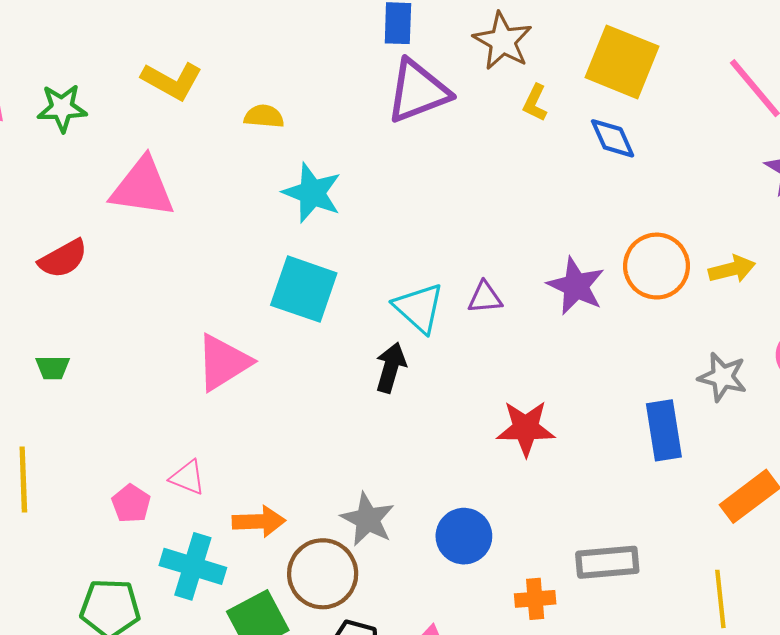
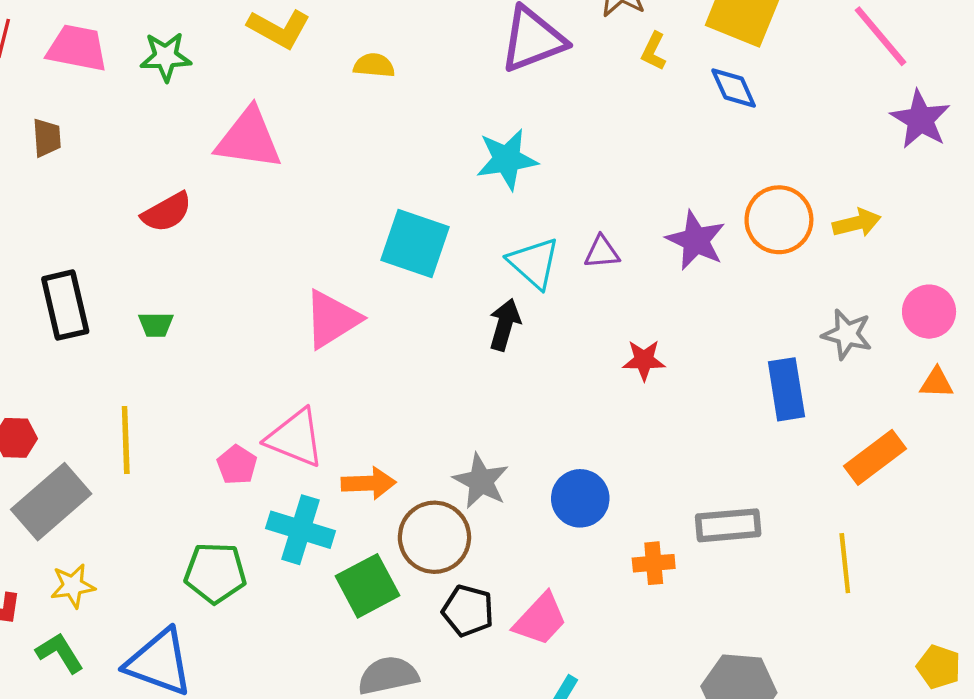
cyan star: (312, 193) -> (507, 159), moved, turned -30
red star: (526, 428) -> (644, 360), moved, size x0.7
pink triangle: (188, 477) -> (295, 438), size x1.6

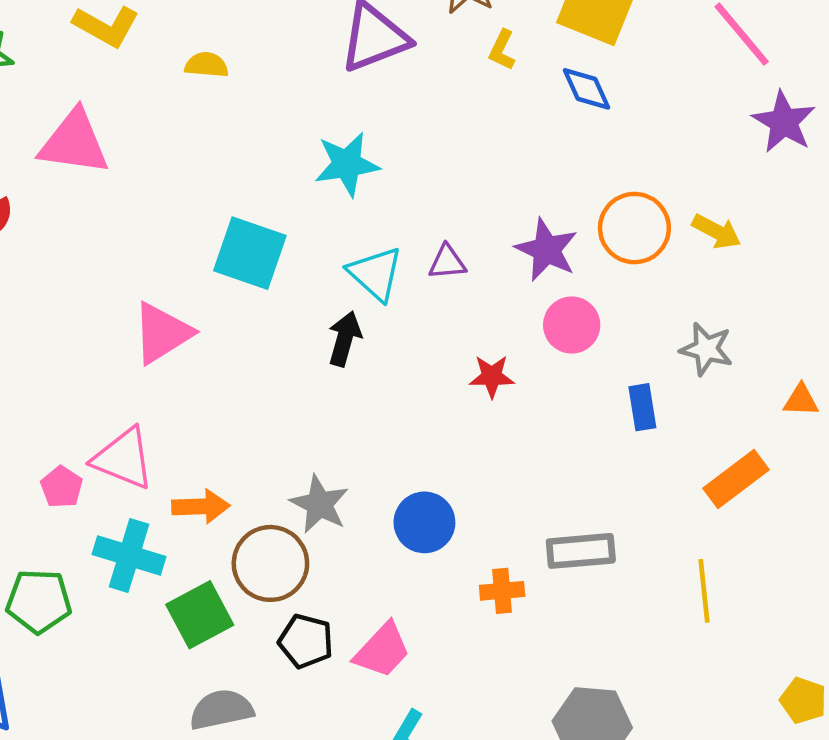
yellow arrow: (857, 223) -> (717, 231), turned 42
pink circle: (929, 312) -> (572, 325), moved
blue rectangle: (786, 389) -> (642, 407), size x0.7

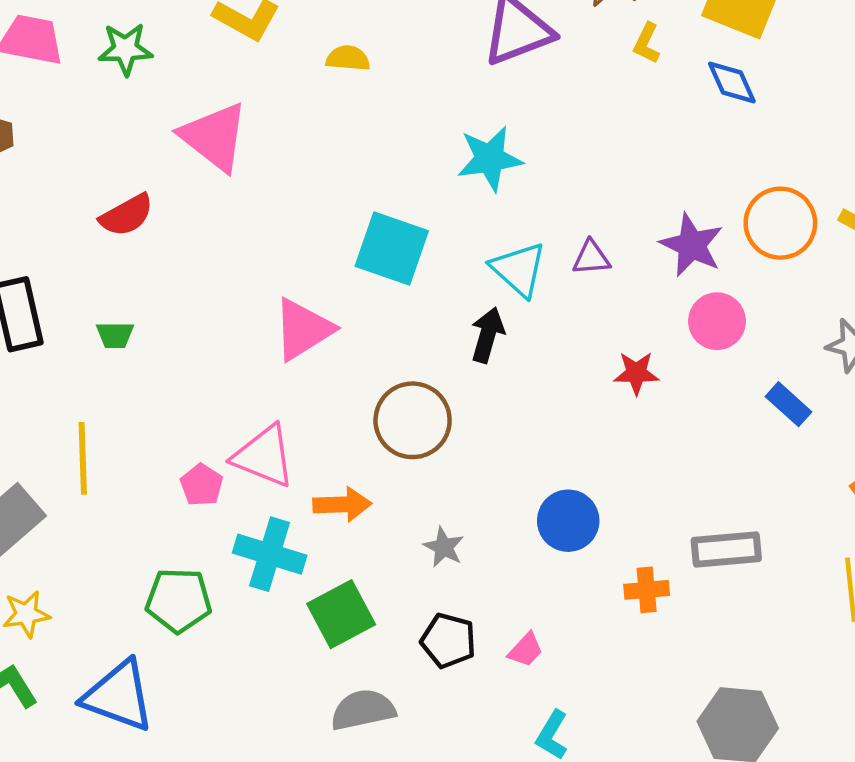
pink triangle: (74, 142) -> (214, 137), turned 30
blue rectangle: (642, 407) -> (788, 404), turned -39
gray star: (319, 504) -> (444, 547), moved, size x0.7
brown circle: (270, 563) -> (413, 420), moved
pink trapezoid: (382, 650) -> (526, 650), size x0.6

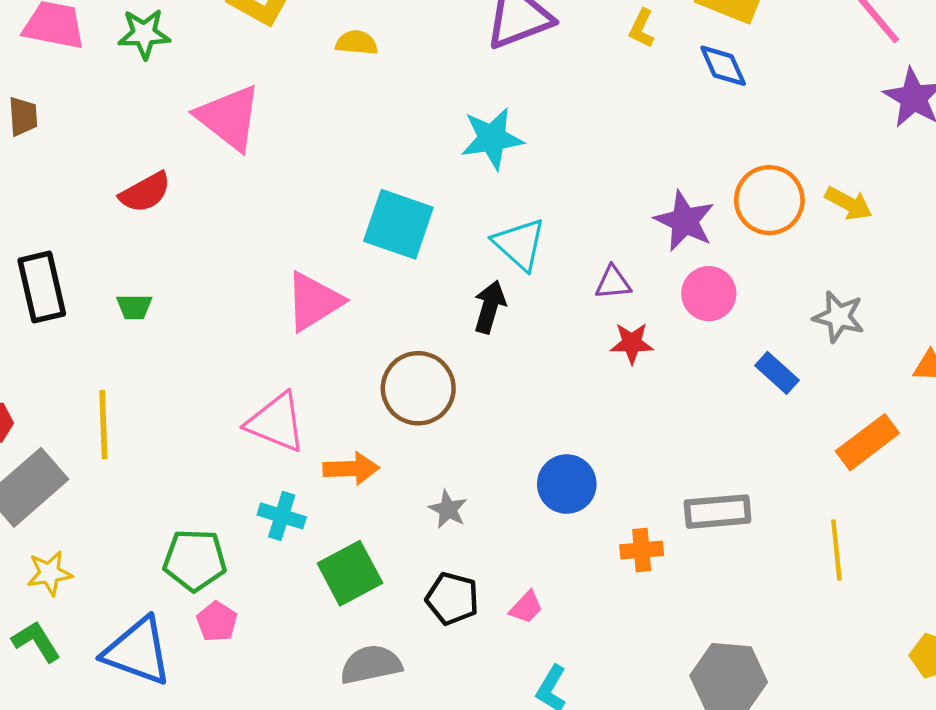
purple triangle: (591, 258) -> (613, 283), moved
pink pentagon: (202, 485) -> (217, 622), moved
cyan cross: (270, 554) -> (282, 516), size x0.7

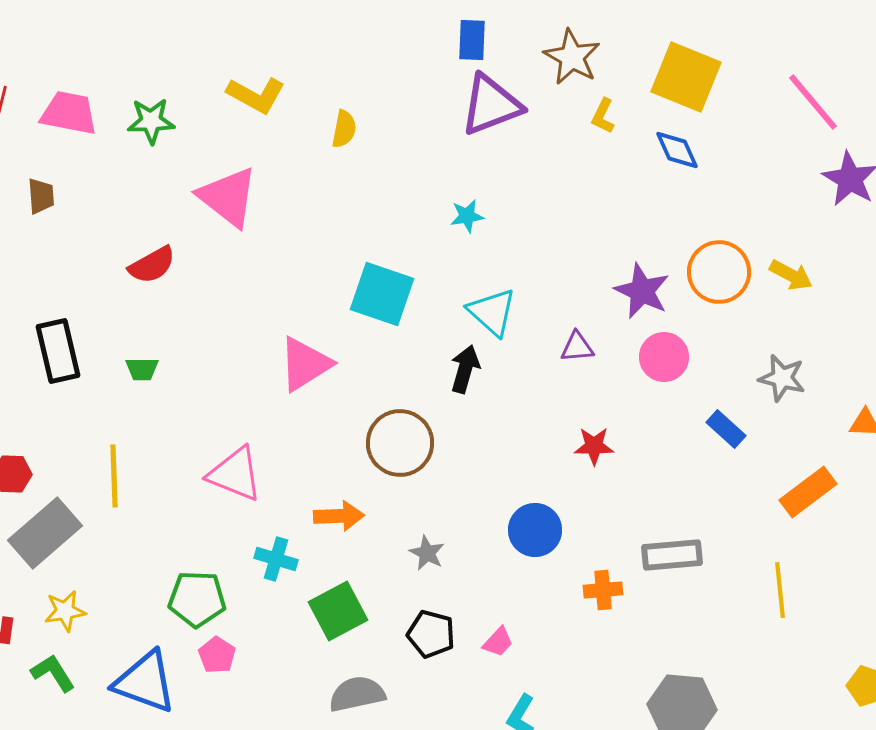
yellow semicircle: (357, 43) -> (344, 129), turned 96
cyan star: (492, 138) -> (467, 216), size x0.6
red star: (632, 343) -> (594, 446), moved
pink triangle: (276, 422) -> (235, 474), moved

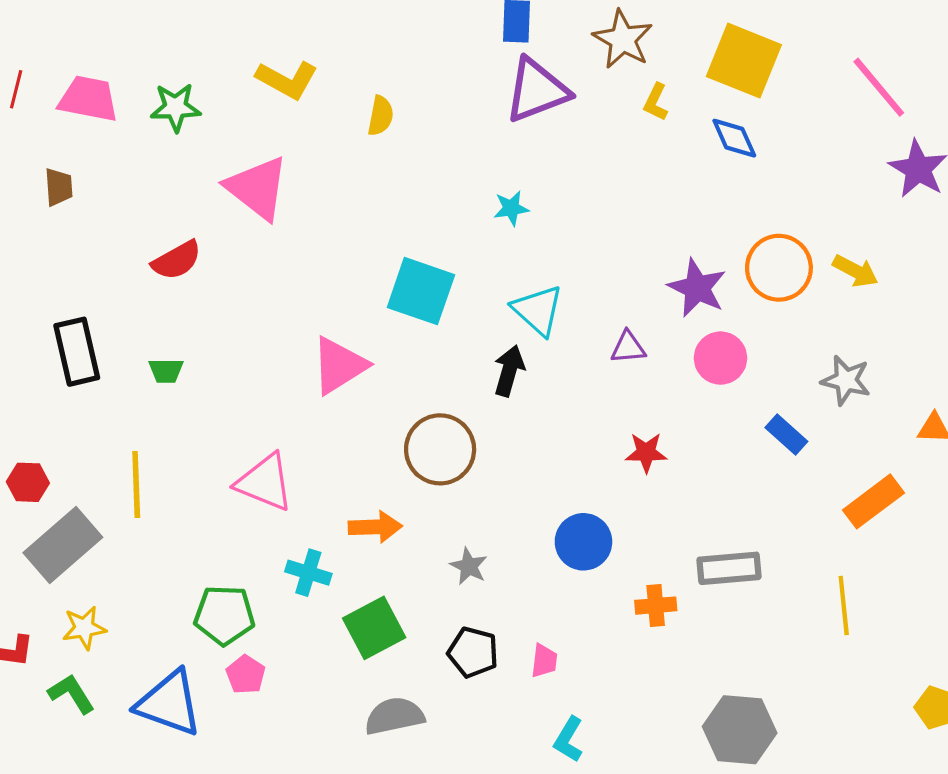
pink trapezoid: (498, 642) -> (544, 661), turned -36

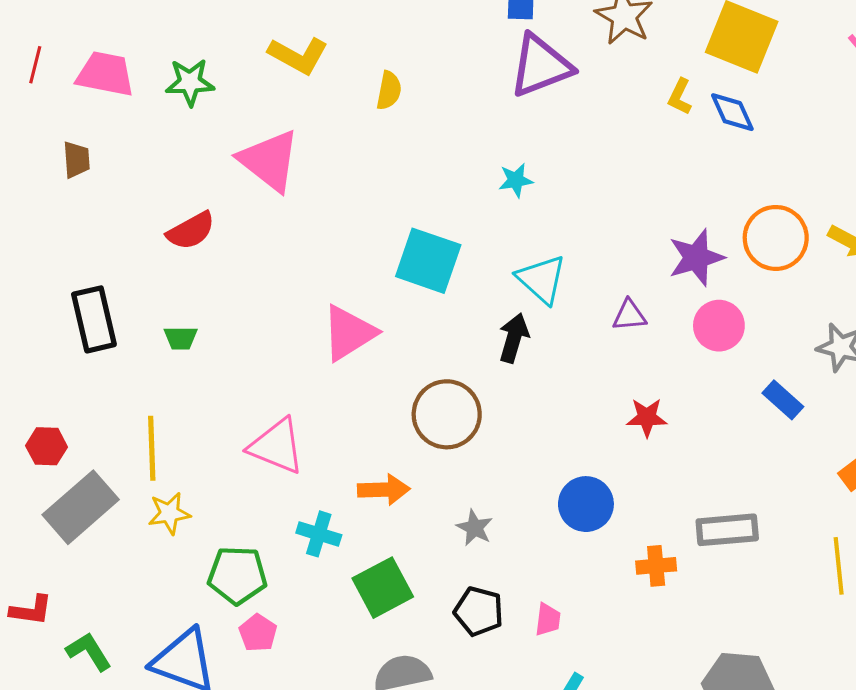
yellow L-shape: (656, 102) -> (680, 97), moved
purple star: (697, 288) -> (696, 258), turned 30
yellow star: (84, 628) -> (169, 513), moved

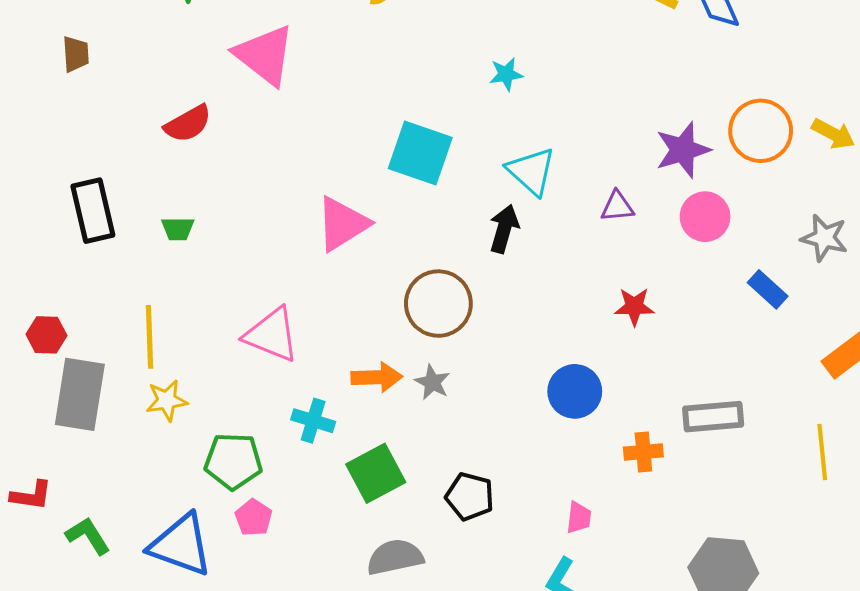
gray rectangle: (81, 507) -> (80, 394), turned -40
gray star: (475, 528) -> (432, 382), moved
pink trapezoid: (548, 620) -> (579, 518), moved

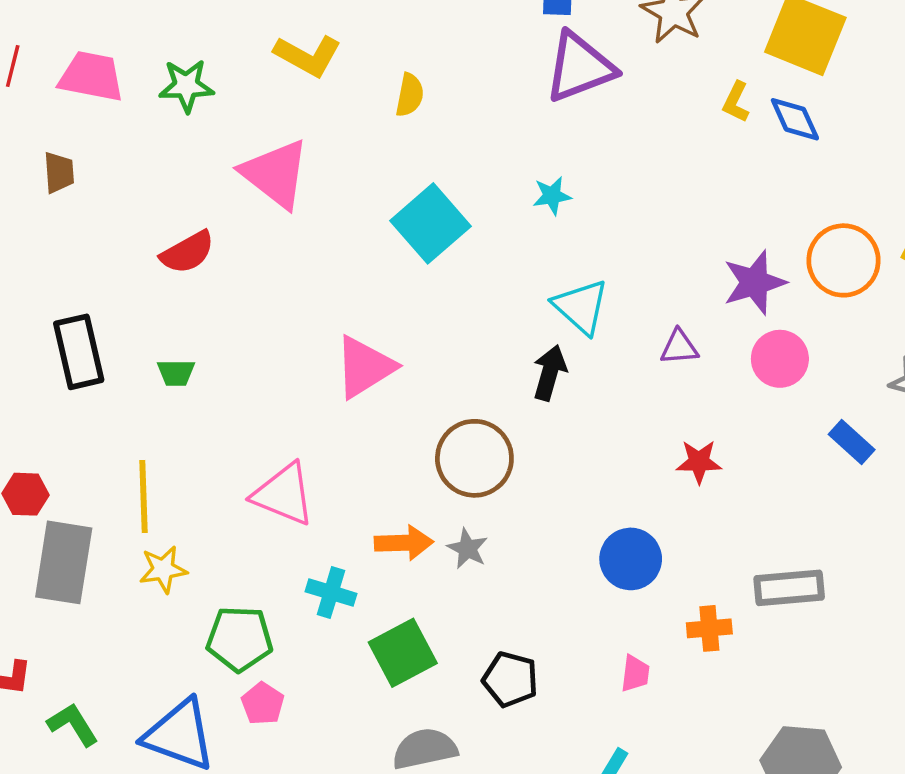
cyan square: (420, 153) -> (430, 223), moved, turned 30
pink trapezoid: (579, 518) -> (635, 674), moved

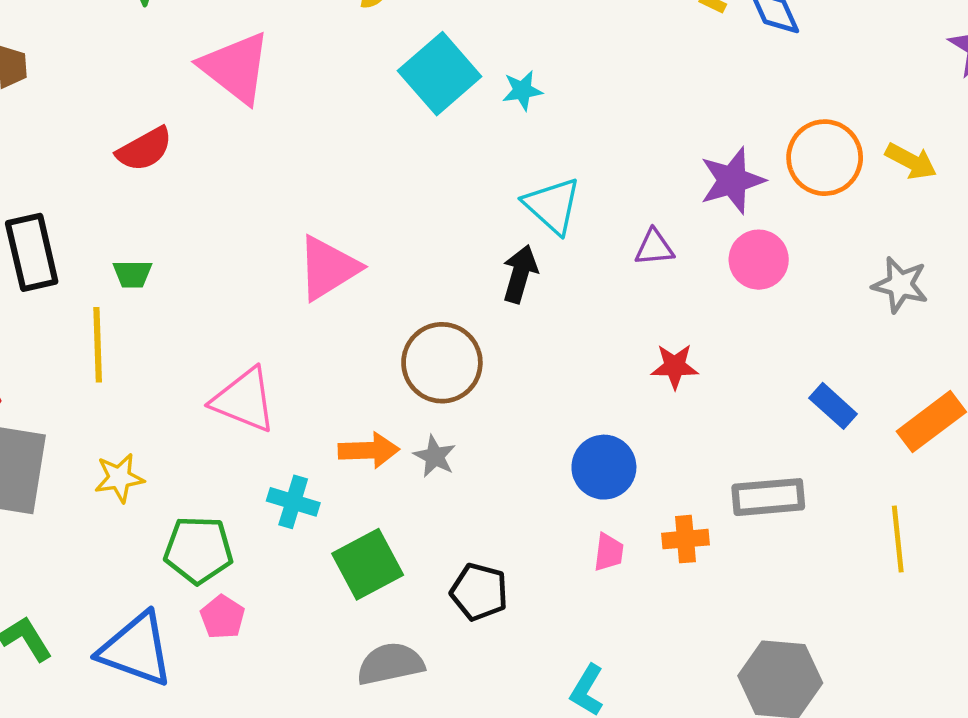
cyan square: (430, 223) -> (440, 74), moved
blue rectangle: (852, 442) -> (833, 406), moved
yellow line: (143, 496) -> (98, 345), moved
pink trapezoid: (635, 674) -> (609, 552), moved

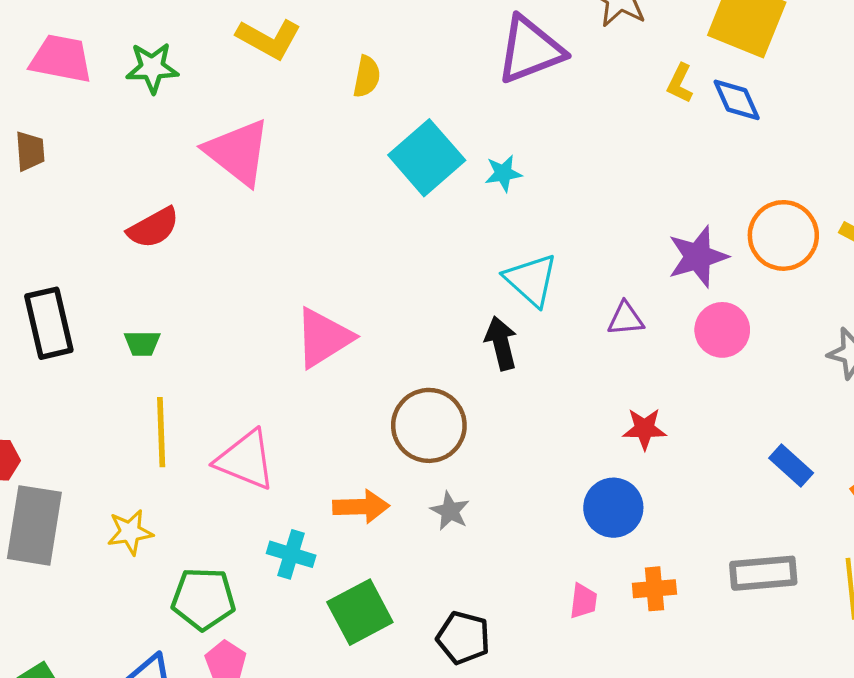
black arrow: (520, 274) -> (501, 343), turned -30
yellow line: (98, 345) -> (161, 432), moved
gray star: (435, 456) -> (450, 511), moved
blue circle: (604, 467) -> (613, 508), moved
gray rectangle: (768, 497) -> (763, 573), moved

